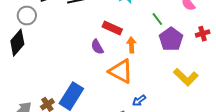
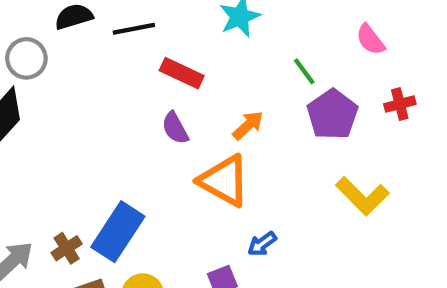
red rectangle: (112, 28) -> (182, 73), moved
orange arrow: (131, 45) -> (248, 125), turned 49

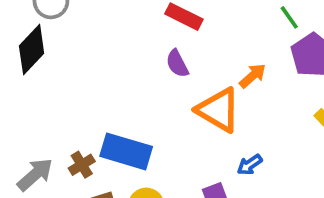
orange arrow: (248, 125) -> (253, 76), moved
blue rectangle: (118, 232) -> (126, 151), turned 72

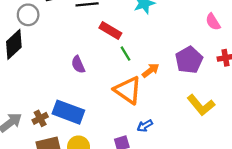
green line: (289, 17) -> (126, 54), moved
purple semicircle: (177, 64) -> (78, 64), moved

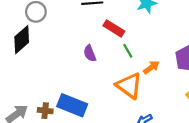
purple semicircle: (78, 64) -> (90, 53), moved
brown cross: (40, 118) -> (45, 111), turned 32

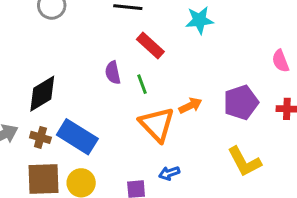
black diamond: (22, 40) -> (42, 94), moved
green line: (128, 51) -> (142, 84), moved

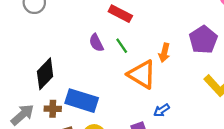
orange arrow: (190, 106) -> (164, 53), turned 144

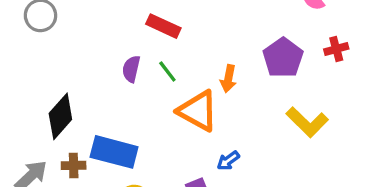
purple semicircle: (96, 43) -> (131, 69), turned 42

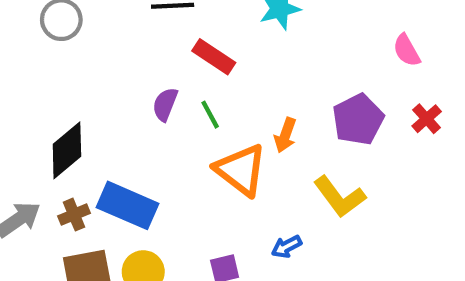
red cross: (336, 49) -> (427, 119), turned -35
yellow L-shape: (307, 122) -> (340, 197), moved
blue arrow: (228, 161) -> (286, 247), moved
brown cross: (74, 165) -> (74, 215), turned -30

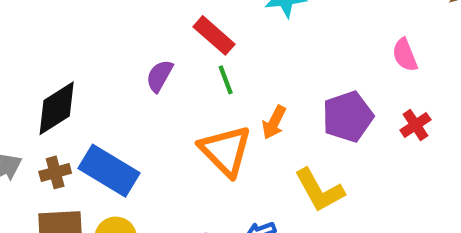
green line: (210, 115) -> (226, 80), moved

